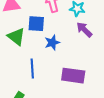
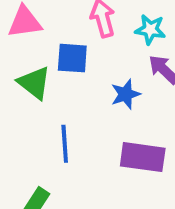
blue star: (52, 43) -> (126, 94), moved

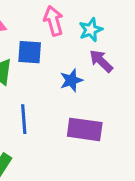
cyan star: (150, 30) -> (91, 30), turned -30

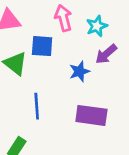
purple arrow: (101, 61) -> (106, 54), turned -85

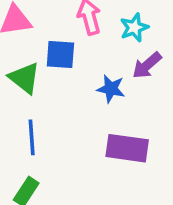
blue star: (79, 71) -> (111, 89), turned 30
blue line: (37, 106) -> (32, 137), moved

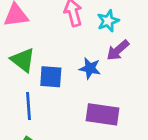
blue square: (60, 55) -> (51, 77), moved

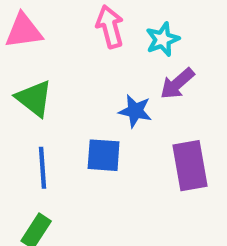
blue square: (51, 77) -> (104, 155), moved
purple rectangle: (102, 114) -> (190, 166), moved, turned 72

